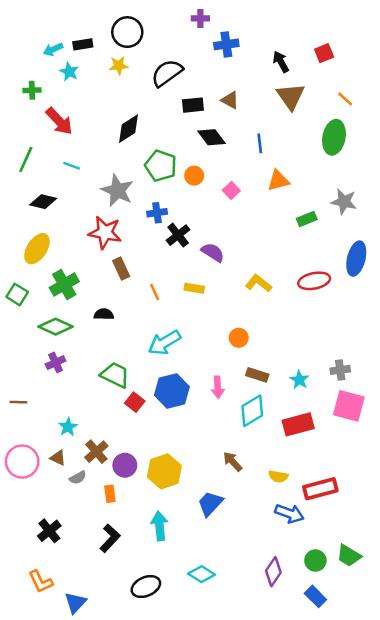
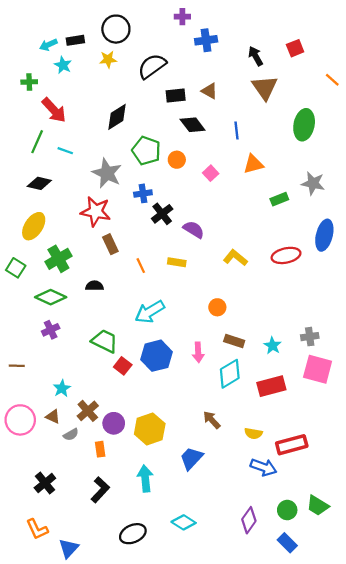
orange line: (345, 99) -> (332, 80), moved
green line: (26, 160) -> (37, 142), moved

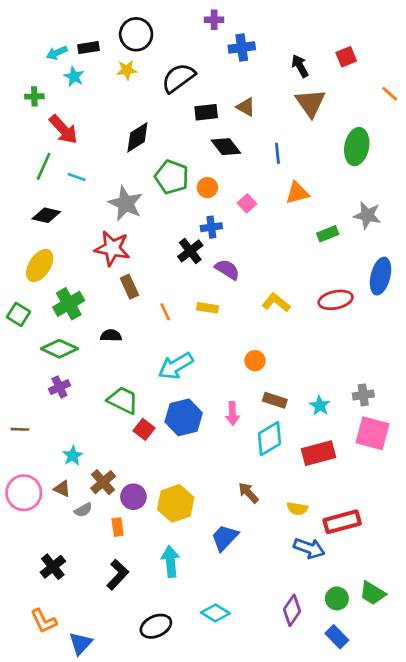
blue cross: (143, 193) -> (211, 227), moved

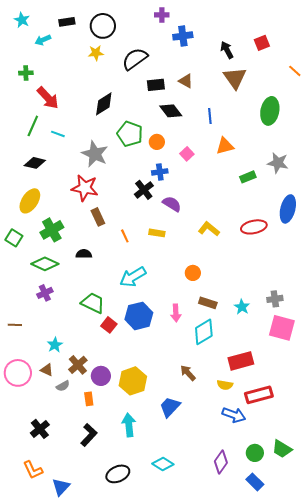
black rectangle: (89, 48) -> (67, 22), moved
cyan star: (74, 77) -> (22, 20), moved
red rectangle: (318, 453) -> (241, 361), moved

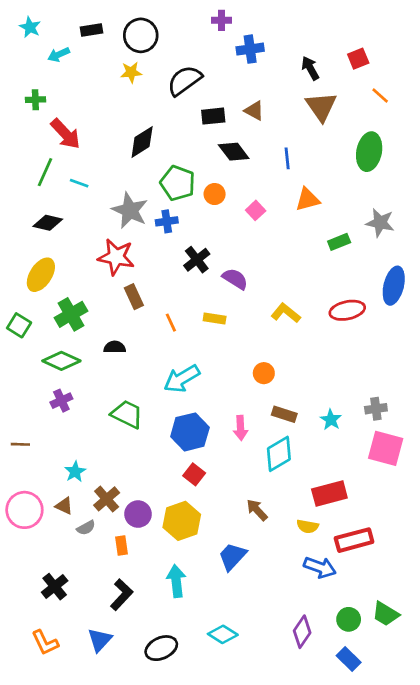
orange line: (295, 71) -> (380, 96), moved
blue cross: (160, 172) -> (167, 221), moved
red square: (109, 325) -> (194, 474), moved
blue triangle: (61, 487) -> (100, 640), moved

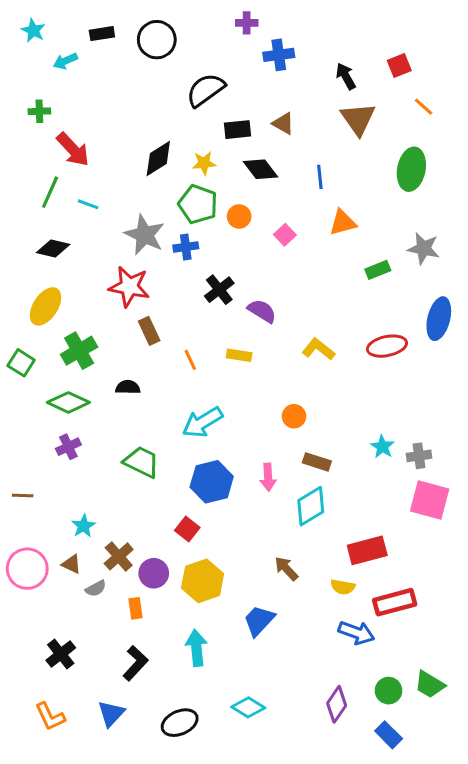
yellow star: (131, 72) -> (204, 163), moved
cyan star: (331, 420) -> (382, 447), moved
red square: (194, 474) -> (187, 529), moved

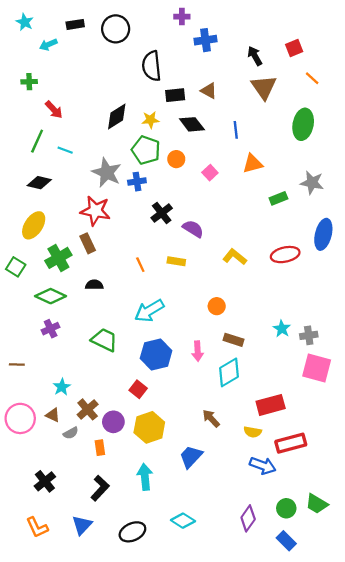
black semicircle: (206, 90) -> (152, 66), turned -60
red arrow: (73, 149) -> (54, 110), size x0.7
brown rectangle: (149, 331) -> (88, 243), moved

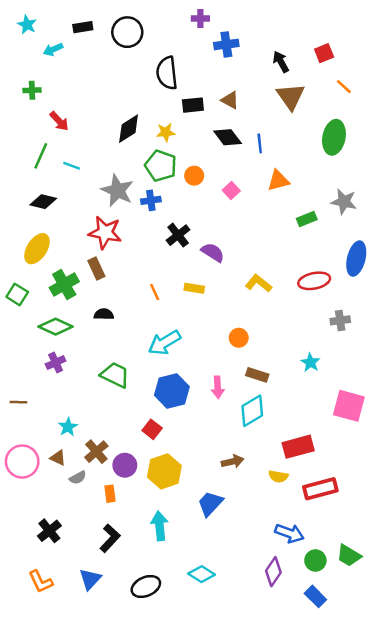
black diamond: (192, 124) -> (228, 137), moved
gray cross: (309, 335) -> (340, 320), moved
brown arrow: (211, 418) -> (233, 462), turned 120
blue arrow: (263, 466) -> (289, 533), moved

